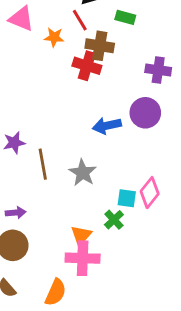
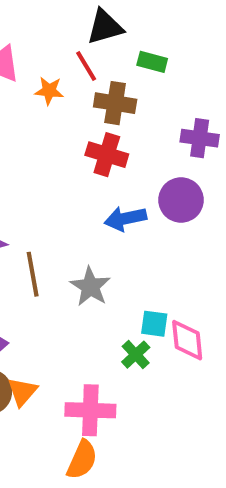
red cross: (87, 66) -> (107, 155), moved
pink diamond: (150, 193) -> (187, 340), moved, turned -44
orange triangle: (81, 235) -> (22, 392), moved
orange semicircle: (56, 292) -> (82, 460), moved

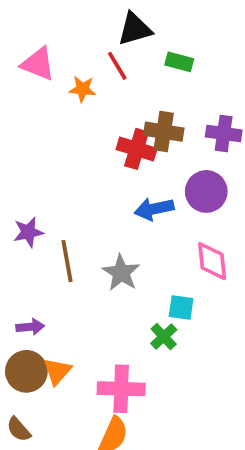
brown cross: (115, 103) -> (164, 132), moved
pink diamond: (187, 340) -> (212, 261), moved

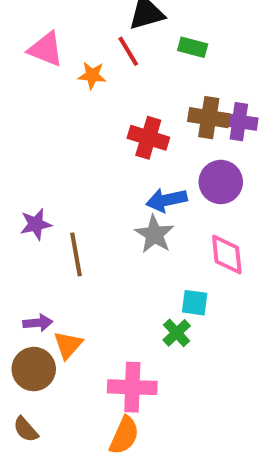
brown cross: (164, 132) -> (209, 118), moved
gray star: (121, 273) -> (154, 234), moved
orange triangle: (57, 371) -> (68, 345), moved

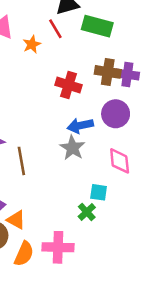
green rectangle: (193, 47) -> (97, 26), size x1.6
orange star: (92, 75) -> (32, 44), turned -30
orange triangle: (68, 345) -> (16, 220), turned -42
orange semicircle: (124, 435) -> (24, 254), moved

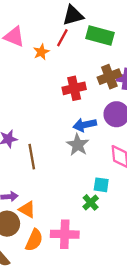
red line: (55, 29) -> (62, 38), turned 60
brown cross: (108, 72) -> (109, 77), turned -30
red cross: (68, 85) -> (74, 88), turned -30

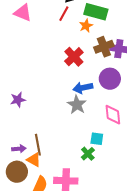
orange star: (41, 52) -> (86, 26), moved
red cross: (74, 88) -> (74, 57), turned -30
brown line: (32, 157) -> (38, 145), moved

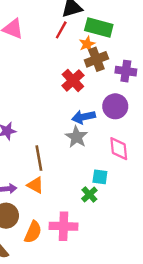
brown cross: (104, 47) -> (96, 59), moved
brown line: (38, 145) -> (39, 158), moved
orange triangle: (34, 160) -> (35, 185), moved

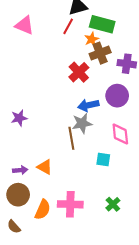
gray star: (76, 137) -> (82, 123), turned 30
brown line: (39, 158) -> (71, 138), moved
green cross: (89, 194) -> (113, 204), moved

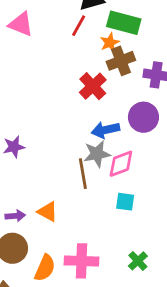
pink diamond: (120, 134) -> (121, 164), moved, turned 75

